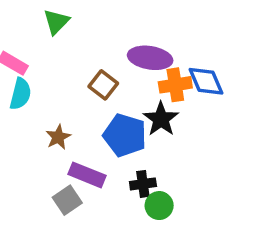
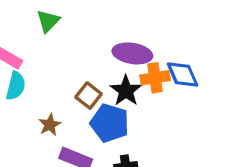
brown square: (103, 85) -> (89, 96), moved
black star: (161, 119) -> (126, 91), moved

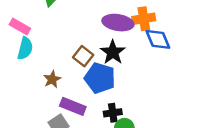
orange cross: (155, 78) -> (144, 19), moved

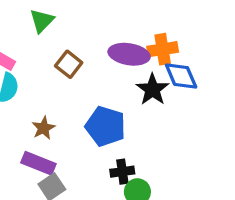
black star: (113, 52) -> (153, 89), moved
brown square: (83, 56) -> (69, 64), moved
purple rectangle: (73, 106) -> (38, 163), moved

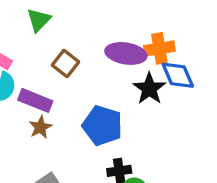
purple rectangle: (38, 163) -> (35, 100), moved

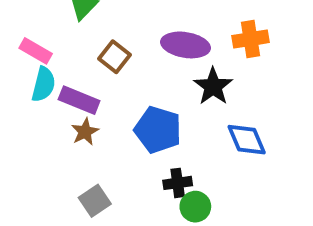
orange cross: (159, 48) -> (251, 39), moved
blue diamond: (178, 75) -> (247, 140), moved

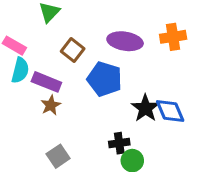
black star: (213, 86) -> (145, 108), moved
blue pentagon: (158, 130) -> (105, 79), moved

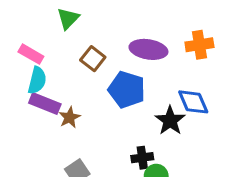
purple rectangle: (46, 82) -> (45, 104), moved
blue diamond: (170, 111) -> (193, 102), moved

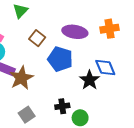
brown star: (70, 117) -> (21, 78), size x1.6
black cross: (142, 158) -> (62, 106), moved

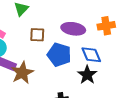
brown square: (37, 38) -> (37, 35), turned -35
blue diamond: (105, 67) -> (91, 55), moved

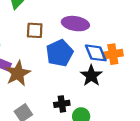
orange cross: (106, 26) -> (113, 54), moved
blue pentagon: (59, 55) -> (60, 53), turned 30

